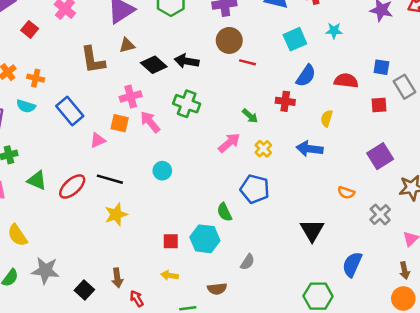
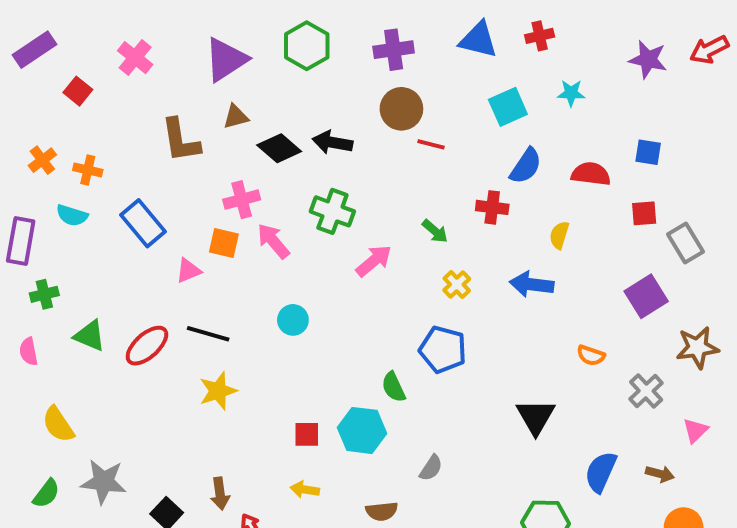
gray rectangle: (405, 87) -> (686, 243), moved
pink arrow: (229, 143) -> (374, 261), moved
brown arrow: (405, 271) -> (660, 474), moved, turned -63

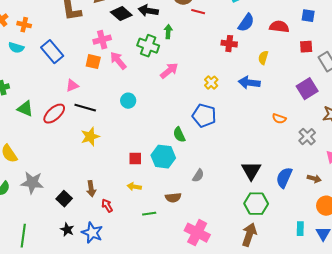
green arrow: (435, 231) -> (168, 32), moved, turned -128
pink triangle: (188, 271) -> (72, 86), moved
black triangle: (536, 417) -> (251, 171), moved

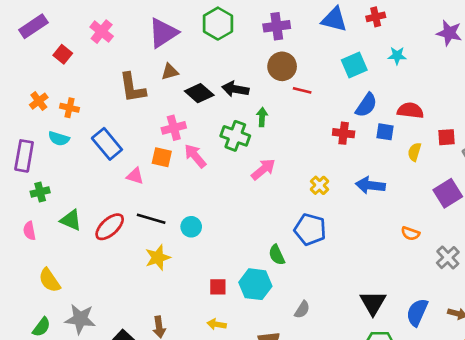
blue square: (308, 16) -> (385, 132), moved
yellow semicircle: (263, 58) -> (414, 152), moved
pink triangle: (72, 86) -> (135, 176), moved, turned 40
cyan circle: (128, 101) -> (191, 227), moved

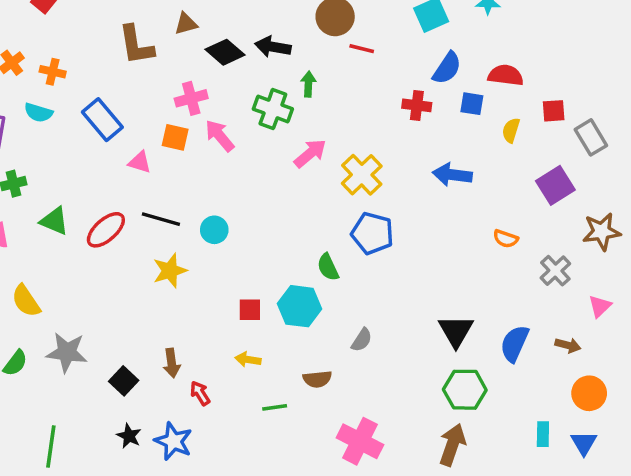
yellow cross: (319, 185) -> (362, 175), moved, size x1.6

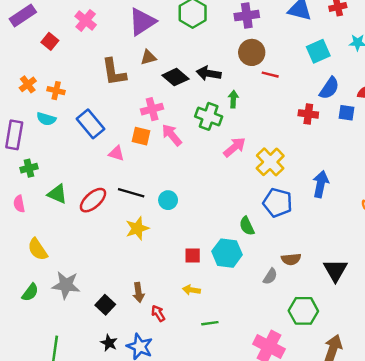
blue arrow: (452, 175) -> (321, 184), moved, turned 95
brown semicircle: (317, 379) -> (291, 259), moved
green hexagon: (465, 390) -> (303, 311), moved

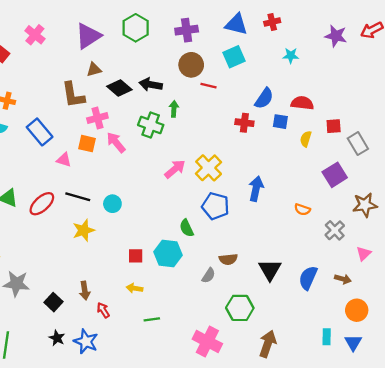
cyan square: (318, 51) -> (234, 57), moved
brown L-shape: (114, 72) -> (73, 95), moved
pink arrow: (234, 147) -> (175, 169), moved

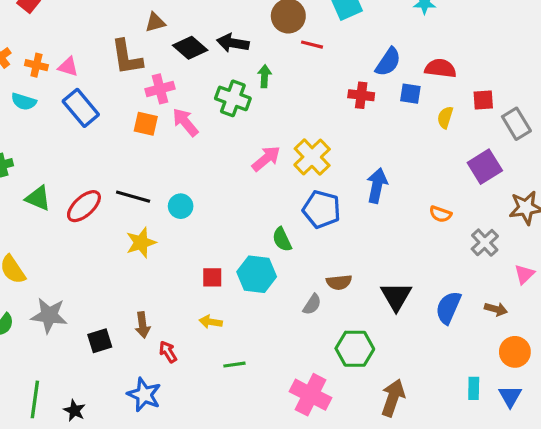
pink triangle: (64, 160) -> (68, 67), moved
black square: (53, 302) -> (100, 341), turned 30
black star: (57, 338) -> (74, 411), moved

